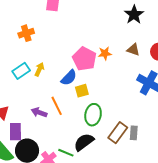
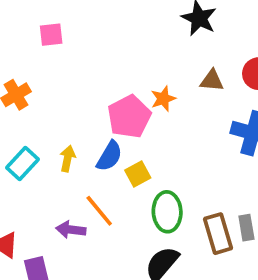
pink pentagon: (84, 59) -> (129, 117), turned 30
yellow arrow: (39, 69) -> (68, 159), moved
brown rectangle: (118, 133) -> (218, 234), turned -40

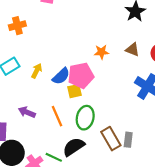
pink pentagon: (129, 117) -> (81, 76), moved
orange line: (99, 211) -> (57, 116), moved
brown rectangle: (218, 234) -> (111, 139), turned -30

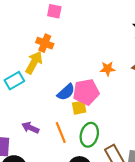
orange cross: (17, 26) -> (45, 43), moved, turned 35
yellow arrow: (37, 71) -> (34, 63), moved, size x1.5

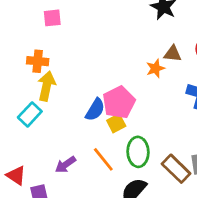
orange cross: (45, 43) -> (38, 61), moved
orange star: (108, 69) -> (155, 68), moved
purple arrow: (30, 128) -> (66, 165), turned -42

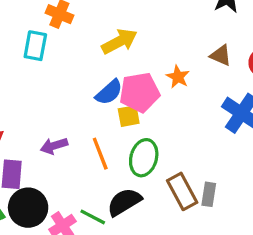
orange star: (155, 68) -> (178, 77), moved, turned 30
yellow arrow: (47, 86) -> (119, 41), moved, turned 32
cyan rectangle: (30, 114) -> (35, 46), moved, turned -50

